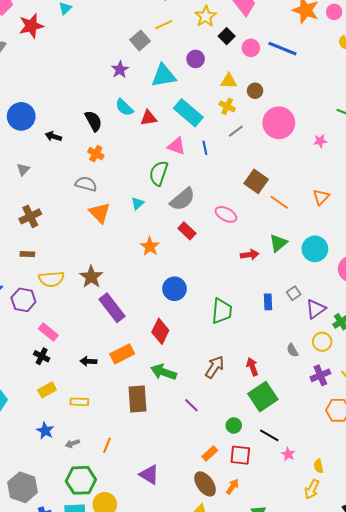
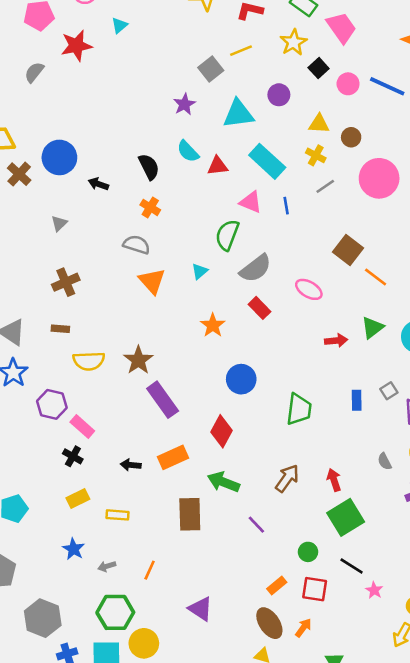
purple hexagon: (23, 300) -> (52, 404), moved

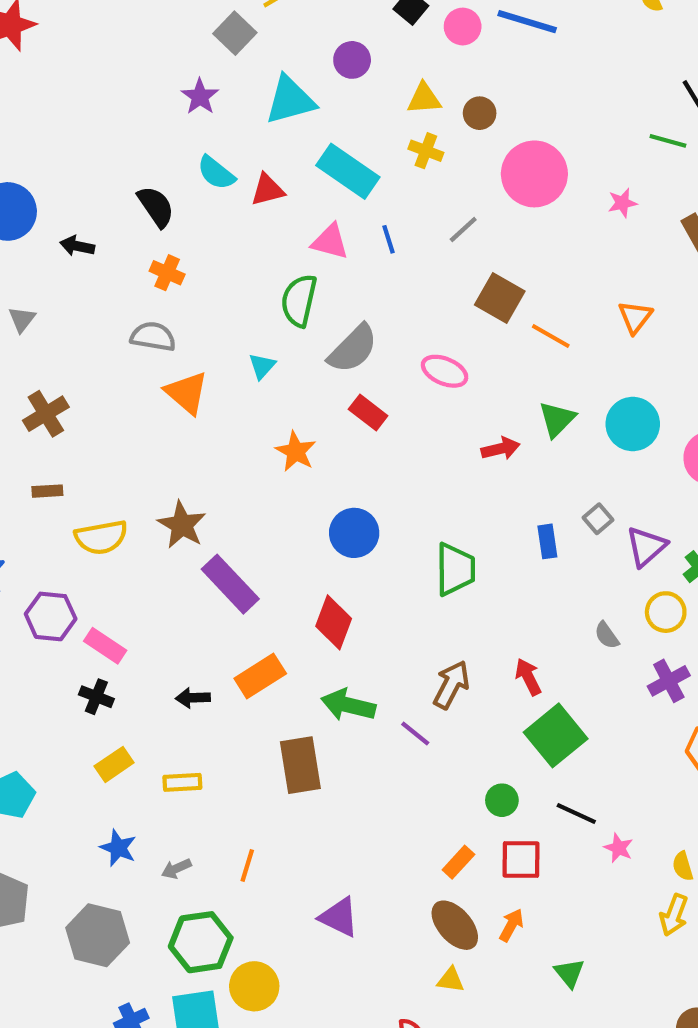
gray line: (325, 186) -> (463, 230), moved
purple line: (256, 525) -> (415, 733), moved
gray hexagon: (43, 618) -> (98, 935), moved

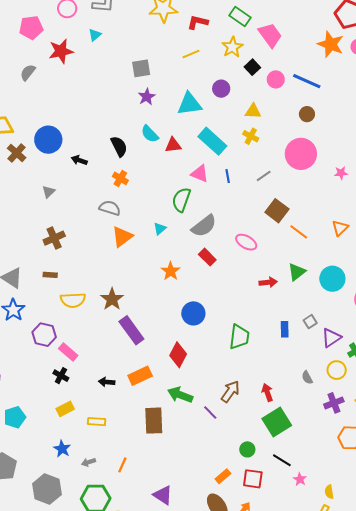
gray square: (235, 33) -> (141, 68), moved, turned 30
brown circle: (480, 113) -> (307, 114), moved
orange triangle: (187, 393) -> (122, 237), turned 35

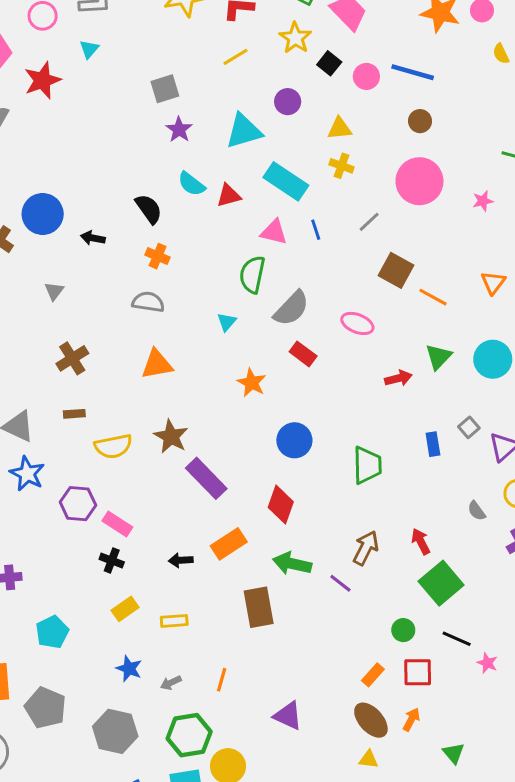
orange triangle: (122, 237) -> (157, 364), moved, turned 35

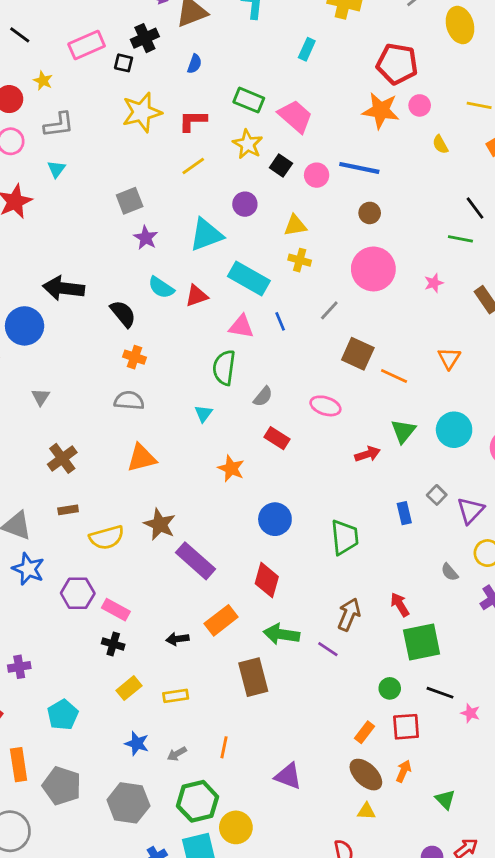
black arrow: (93, 238) -> (64, 288), moved, size x1.8
gray semicircle: (291, 308) -> (263, 397), size x0.6
green square: (441, 583) -> (422, 642), turned 33

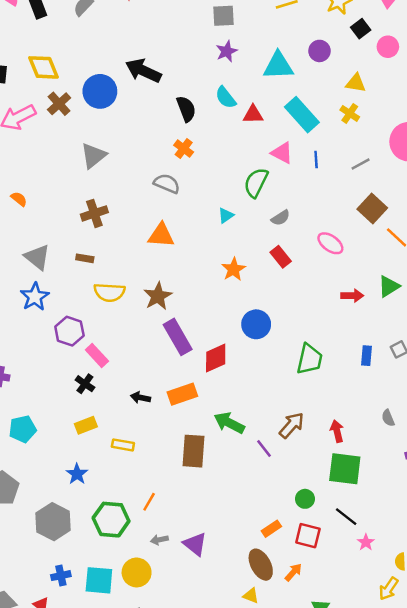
gray triangle: (41, 397) -> (94, 156), size x1.6
red diamond: (267, 580) -> (216, 358), moved, turned 32
gray arrow: (177, 754) -> (159, 540), moved
green hexagon: (198, 801) -> (111, 520), moved

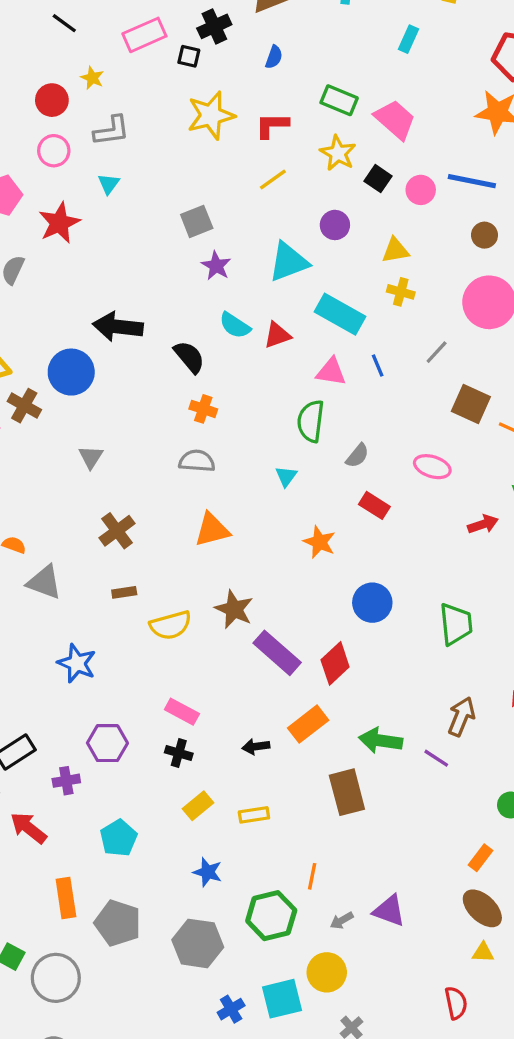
gray triangle: (94, 156) -> (91, 457), size x0.7
gray triangle: (37, 257) -> (44, 582), moved
purple hexagon: (69, 331) -> (107, 743), moved

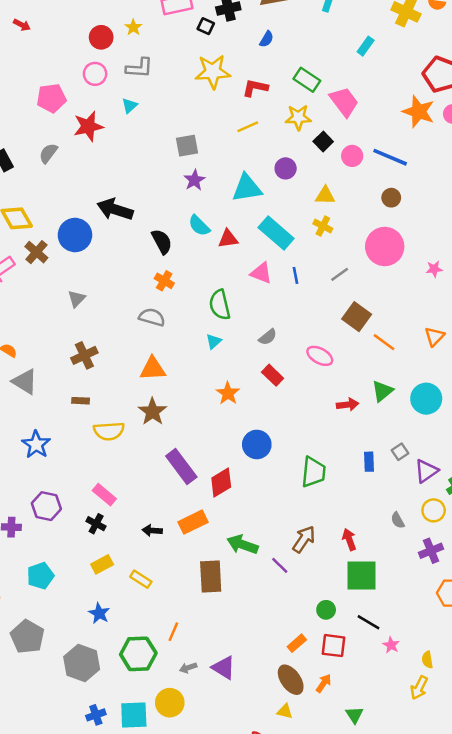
yellow star: (338, 153) -> (298, 117), turned 30
green semicircle: (311, 421) -> (220, 305), moved, turned -32
brown star: (234, 609) -> (152, 412), moved
yellow rectangle: (254, 815) -> (141, 579), turned 30

